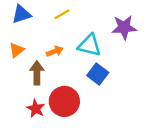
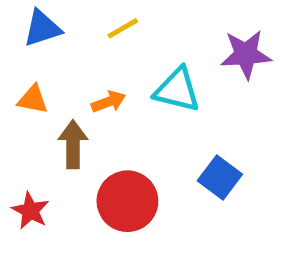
orange triangle: (17, 50) -> (33, 99), turned 49
blue square: (98, 74) -> (220, 178), moved
red star: (36, 109) -> (30, 211), moved

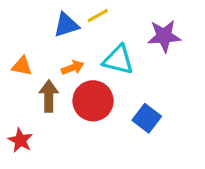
blue triangle: (42, 28) -> (66, 25), moved
yellow line: (123, 28) -> (98, 16), moved
red circle: (127, 201) -> (93, 101), moved

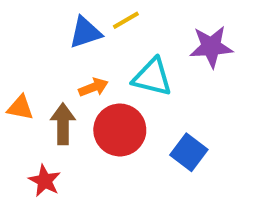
orange triangle: (22, 66) -> (20, 108), moved
red star: (20, 140) -> (45, 181), moved

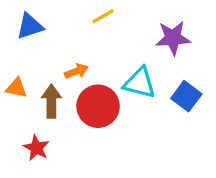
blue triangle: (85, 32) -> (30, 26), moved
cyan triangle: (152, 77) -> (140, 83), moved
blue square: (189, 152) -> (186, 96), moved

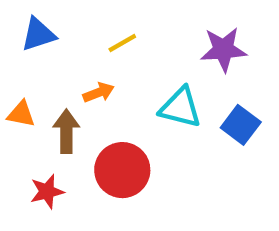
yellow line: (103, 16) -> (122, 43), moved
red circle: (98, 106) -> (122, 170), moved
red star: (36, 148) -> (47, 192), turned 30

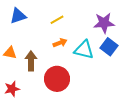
orange arrow: (99, 93) -> (60, 43), moved
blue square: (241, 125) -> (109, 47), moved
red star: (47, 192) -> (12, 89), moved

